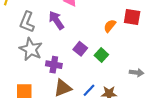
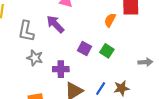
gray star: (31, 49) -> (35, 58), size x0.7

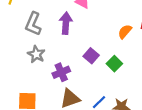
purple arrow: (55, 24) -> (66, 23), turned 36
purple cross: (61, 69) -> (61, 72), turned -35

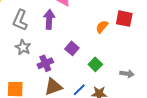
green square: (114, 64) -> (95, 64), moved

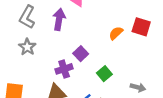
purple cross: (45, 63) -> (64, 69), moved

